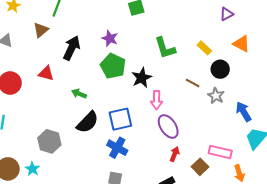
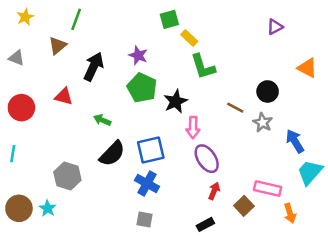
orange triangle: (241, 44) -> (307, 68), moved
yellow rectangle: (204, 48) -> (189, 38), moved

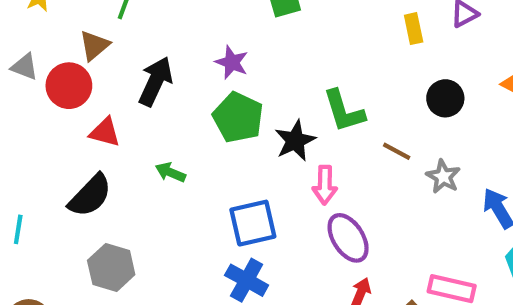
yellow rectangle: (189, 38) -> (414, 29), moved, turned 35
green L-shape: (203, 67) -> (344, 111), moved
black circle: (268, 91) -> (445, 98), moved
red circle: (21, 108) -> (69, 86), moved
black semicircle: (112, 154) -> (90, 196), moved

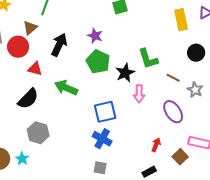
yellow rectangle: (414, 29) -> (181, 20), size x1.5
green arrow: (170, 172) -> (66, 88), size x1.6
purple ellipse: (348, 238) -> (173, 112), moved

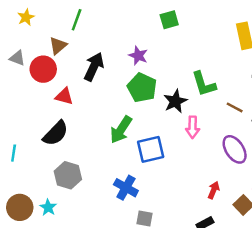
green arrow: (66, 88) -> (121, 130), moved, turned -80
blue cross: (102, 139) -> (126, 188), moved

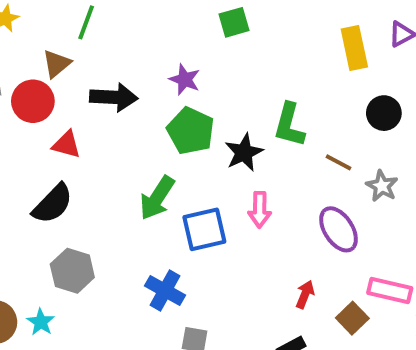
black arrow: (94, 67) -> (114, 97), turned 68
green L-shape: (204, 84) -> (289, 125), turned 32
pink arrow: (193, 127) -> (260, 210), moved

